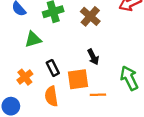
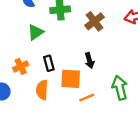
green triangle: (33, 39) -> (36, 32), turned -30
orange line: (98, 95) -> (87, 97), turned -32

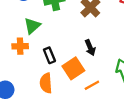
orange cross: (21, 66) -> (20, 46), moved, turned 32
orange square: (71, 79) -> (73, 68), turned -30

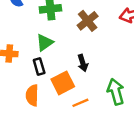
green triangle: (32, 26) -> (45, 43), moved

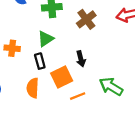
green arrow: (116, 92) -> (111, 87), turned -45

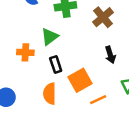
green triangle: (46, 39) -> (50, 37), moved
black arrow: (81, 59) -> (110, 55), moved

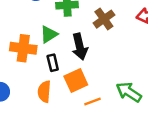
orange cross: (25, 52) -> (23, 48), size x1.5
black arrow: (110, 55) -> (80, 47), moved, size x1.5

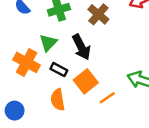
orange cross: (23, 48) -> (27, 62), turned 35
black rectangle: (53, 63) -> (59, 70), turned -35

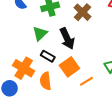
orange cross: (27, 62) -> (24, 68), moved

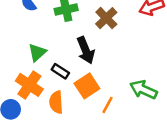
green triangle: (40, 34) -> (37, 52), moved
orange line: (87, 81) -> (107, 105), turned -32

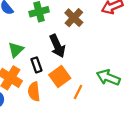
black rectangle: (60, 71) -> (36, 65), turned 40

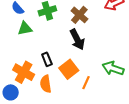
black arrow: (57, 46) -> (77, 40), moved
green triangle: (16, 50) -> (25, 28), moved, turned 35

